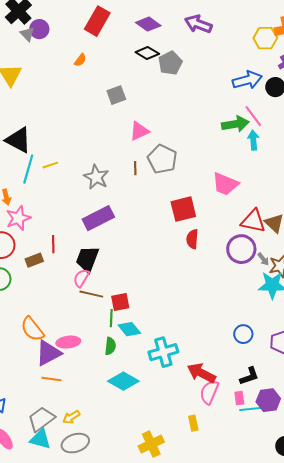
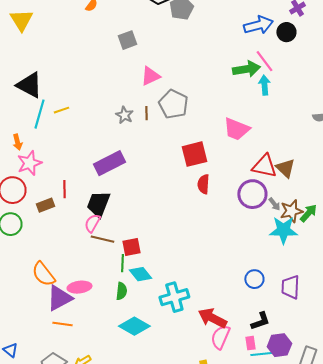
gray star: (96, 177) -> (124, 115), moved, size x0.7

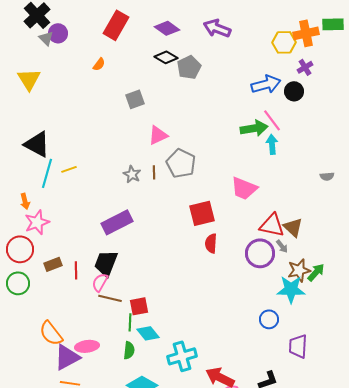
red line: (64, 189) -> (76, 270), moved
gray arrow: (274, 204) -> (282, 246), moved
blue circle: (254, 279) -> (269, 319), moved

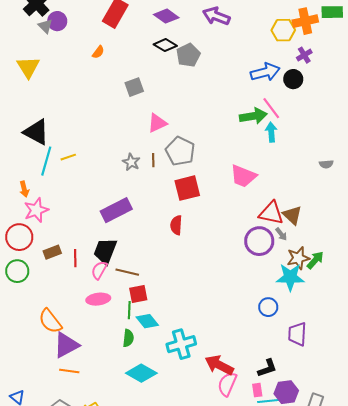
red square: (202, 213) -> (187, 188), moved
red semicircle: (211, 243) -> (176, 225), moved
brown line: (110, 298) -> (127, 272), moved
pink ellipse: (87, 346) -> (98, 299), moved

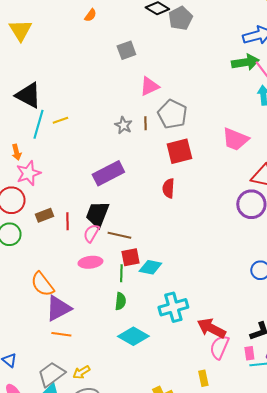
green arrow: (253, 116) -> (245, 62), moved
cyan diamond: (147, 321) -> (150, 267), moved, turned -40

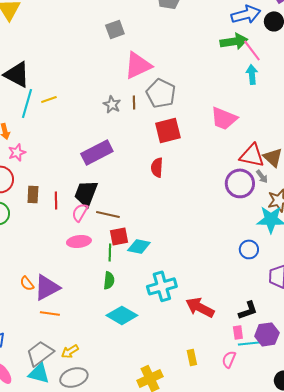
pink triangle: (149, 86) -> (138, 65), size x1.4
pink star: (28, 173) -> (17, 152), size x0.7
brown rectangle: (44, 215) -> (33, 194), turned -66
orange semicircle: (42, 284) -> (27, 283), moved, size x0.6
pink semicircle: (219, 347) -> (229, 359), moved, size x0.7

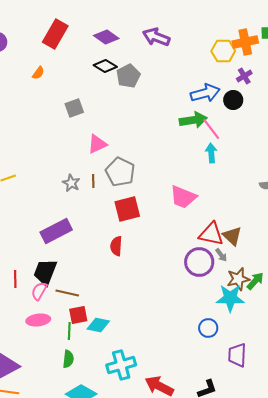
pink triangle: (138, 65) -> (97, 144), size x0.7

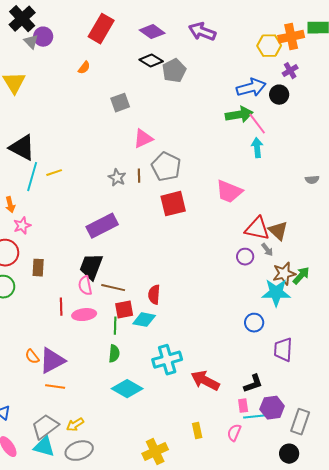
red semicircle: (116, 246) -> (154, 295), moved
purple circle: (199, 262) -> (245, 257), size x0.6
red line: (15, 279) -> (61, 307), moved
pink semicircle: (39, 291) -> (85, 286), turned -42

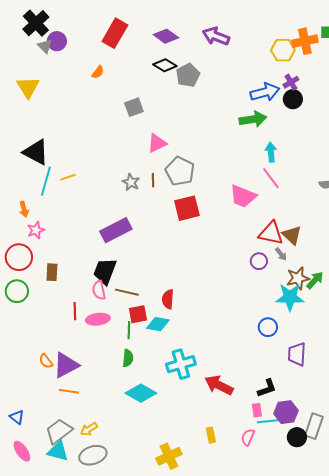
purple cross: (290, 71) -> (291, 82), moved
pink line: (257, 124) -> (271, 178), moved
black circle: (289, 454) -> (297, 437), moved

